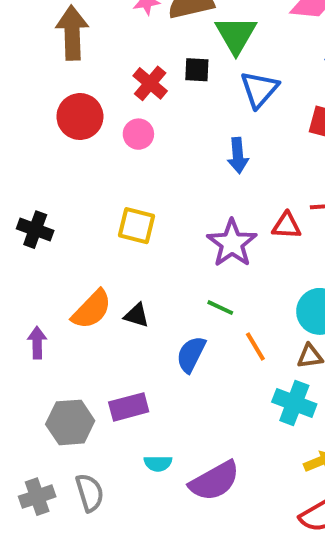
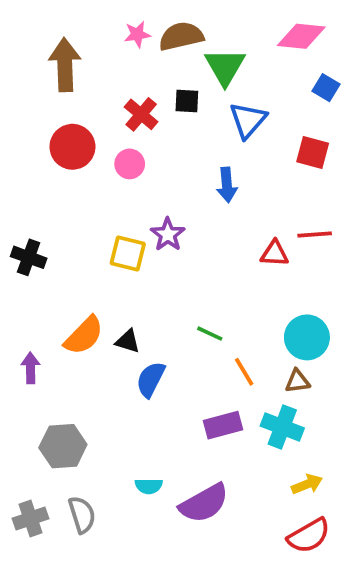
purple star: (232, 243) -> (168, 234), moved, size x0.7
blue semicircle: (191, 354) -> (151, 379), moved
purple rectangle: (129, 407) -> (223, 425), moved

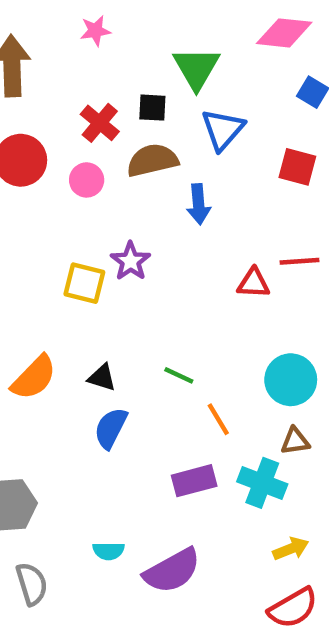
brown semicircle: (181, 36) -> (152, 160), moved
black triangle: (128, 341) -> (102, 378), moved
brown triangle: (297, 381) -> (295, 441), moved

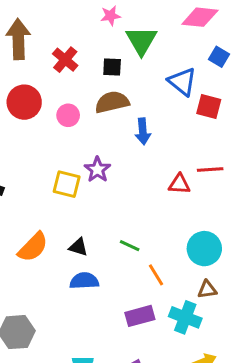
pink star: (95, 31) -> (111, 16), moved
red cross: (100, 123) -> (65, 60), moved
blue triangle: (223, 129) -> (182, 82), moved, turned -32
blue semicircle: (111, 428) -> (84, 281), turned 60

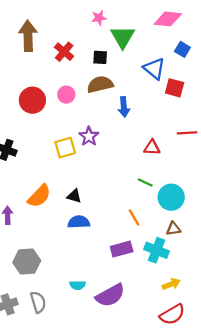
red circle: (24, 102) -> (32, 100), moved
red line: (210, 169) -> (187, 133), moved
yellow square: (67, 184) -> (65, 148), turned -30
green line: (130, 246) -> (145, 183), moved

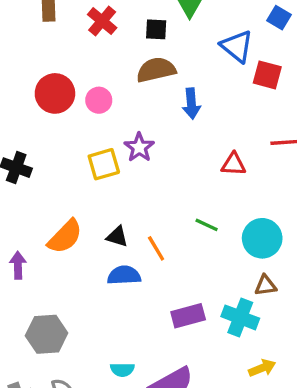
pink circle: (66, 95) -> (99, 100), moved
green line: (145, 183) -> (207, 225), moved
orange line: (134, 218) -> (156, 248), moved

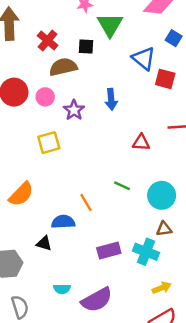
brown semicircle: (156, 70) -> (63, 67), moved
purple star: (139, 147) -> (74, 110), moved
black triangle: (117, 237) -> (44, 243), moved

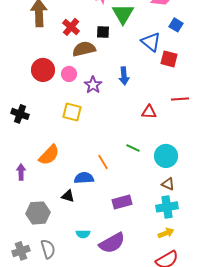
yellow square: (49, 143) -> (72, 112), turned 30
brown triangle: (164, 229) -> (168, 184), turned 32
cyan cross: (146, 252) -> (167, 207), moved, turned -30

